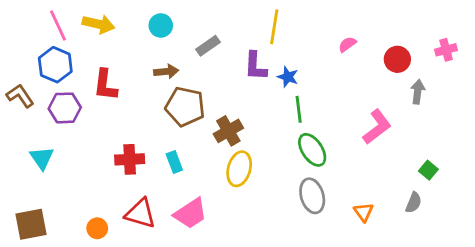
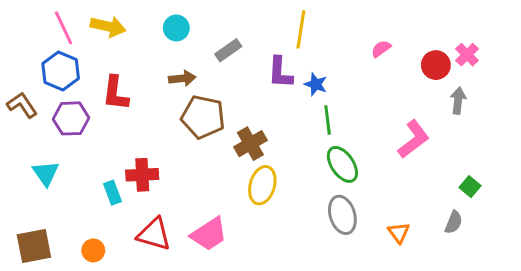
pink cross: (446, 50) -> (467, 55), moved, turned -30
cyan rectangle: (174, 162) -> (113, 193), moved
orange circle: (97, 228) -> (93, 250), moved

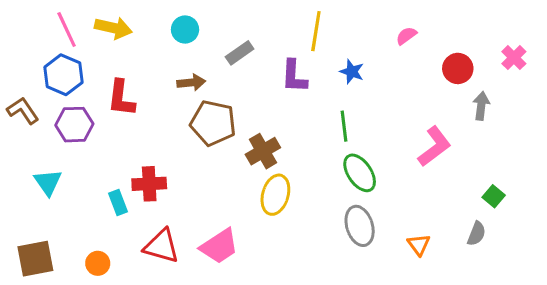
pink semicircle: (381, 49) -> (406, 36), moved
pink cross: (467, 55) -> (514, 58), moved
blue star: (316, 84) -> (352, 72), moved

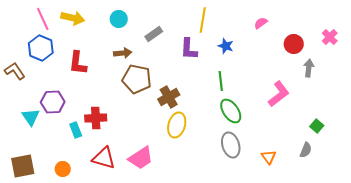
purple hexagon: (74, 125) -> (53, 102), moved

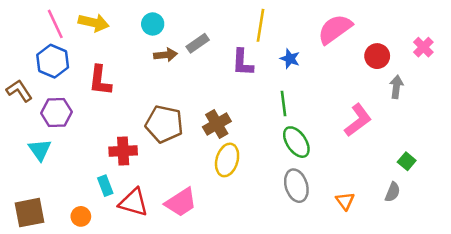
pink semicircle: (261, 23) -> (335, 29), size x2.0
brown arrow: (123, 53) -> (165, 55), moved
brown pentagon: (137, 79) -> (164, 124), moved
purple hexagon: (53, 102) -> (56, 113), moved
cyan rectangle: (76, 130) -> (105, 186), moved

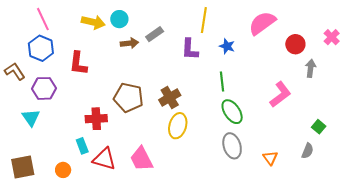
yellow arrow: (94, 23) -> (93, 22), moved
pink trapezoid: (181, 202) -> (142, 159), turned 96

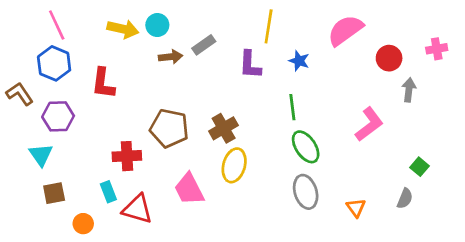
pink cross: (332, 37) -> (437, 49), turned 35
pink trapezoid: (142, 159) -> (189, 189), moved
brown square: (23, 167) -> (54, 193), moved, size x0.7

